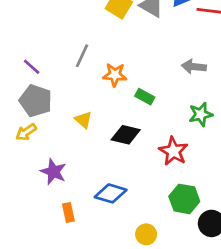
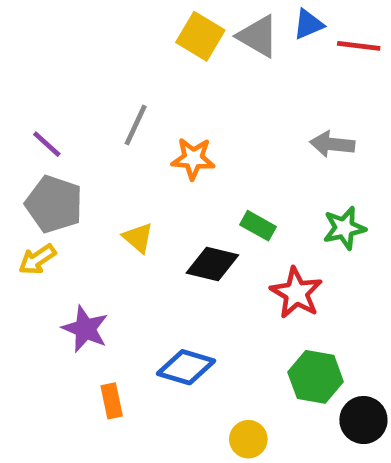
green rectangle: (145, 97) -> (258, 226), moved

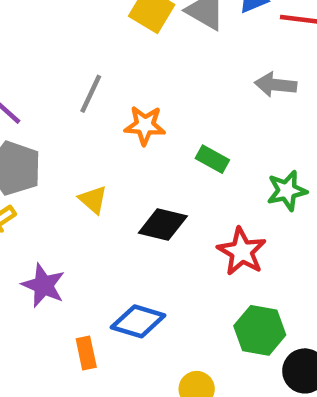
gray arrow: (332, 144) -> (276, 85), moved
green rectangle: (258, 226) -> (212, 159), moved
orange rectangle: (112, 401) -> (86, 353), moved

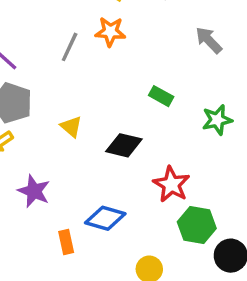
gray arrow: (276, 85) -> (209, 40), turned 40
orange star: (145, 125) -> (110, 32), moved
red star: (242, 252) -> (171, 184), moved

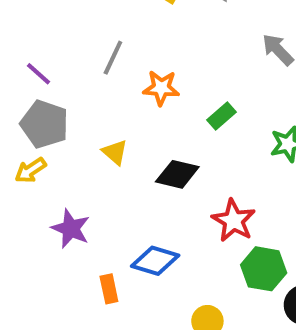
orange star: (110, 32) -> (161, 88), moved
green rectangle: (161, 96) -> (222, 116), turned -70

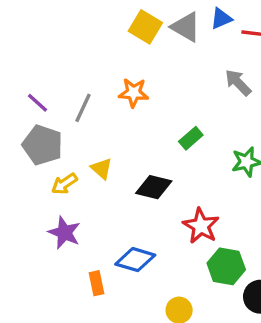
gray line: (113, 58) -> (83, 108), moved
orange star: (161, 88) -> (134, 93), moved
yellow arrow: (30, 170) -> (64, 184), moved

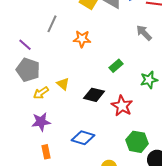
gray line: (83, 108) -> (52, 24), moved
red star: (201, 226) -> (122, 106), moved
purple star: (64, 233) -> (41, 122), turned -30
orange rectangle: (96, 283) -> (46, 152), moved

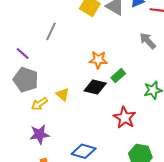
orange star: (82, 39) -> (98, 60), moved
black diamond: (94, 95) -> (95, 87), moved

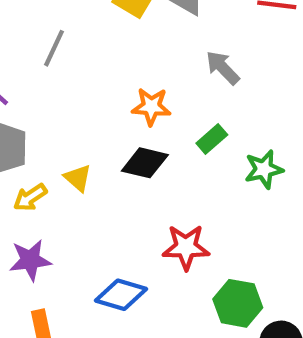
gray arrow: (148, 41) -> (223, 68), moved
green rectangle: (118, 76) -> (212, 139), moved
red star: (125, 118) -> (186, 247), moved, turned -30

